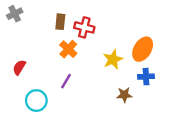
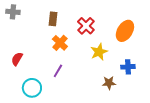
gray cross: (15, 14) -> (13, 12), turned 32
red cross: (84, 27) -> (86, 26), moved, turned 30
orange ellipse: (143, 49) -> (125, 31), moved

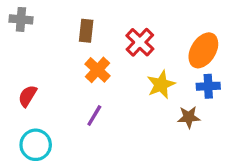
blue cross: (128, 67) -> (208, 86), moved
brown star: (109, 83) -> (189, 117), moved
cyan circle: (32, 88) -> (36, 145), moved

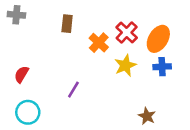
red cross: (140, 42) -> (127, 33), moved
orange cross: (98, 70) -> (99, 43), moved
brown star: (189, 117) -> (147, 116), moved, turned 30

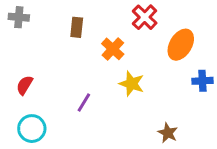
red cross: (127, 33) -> (145, 17), moved
yellow star: (125, 65) -> (132, 84), moved, turned -30
blue cross: (162, 67) -> (202, 81), moved

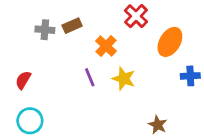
gray cross: (19, 17) -> (45, 30), moved
brown rectangle: (77, 27) -> (72, 26), turned 60
purple line: (84, 102) -> (90, 77), moved, turned -54

